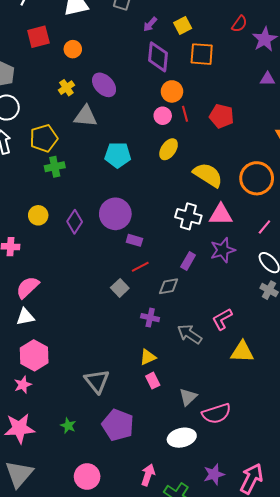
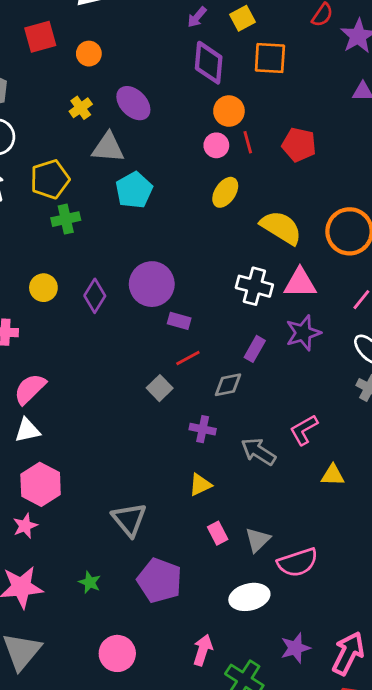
cyan pentagon: (118, 155) -> (134, 190), moved, turned -30
yellow triangle: (242, 352) -> (333, 475), size x0.7
pink rectangle: (153, 381) -> (218, 533), moved

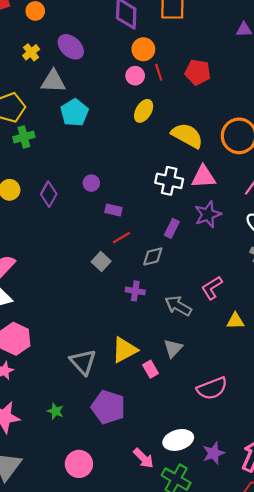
purple circle: (152, 284) -> (91, 183), size x0.5
yellow triangle: (200, 485) -> (124, 350), moved, size x1.5
gray triangle: (258, 540) -> (173, 348), moved
white ellipse: (249, 597) -> (178, 440), moved
pink arrow: (203, 650) -> (144, 458), turned 120

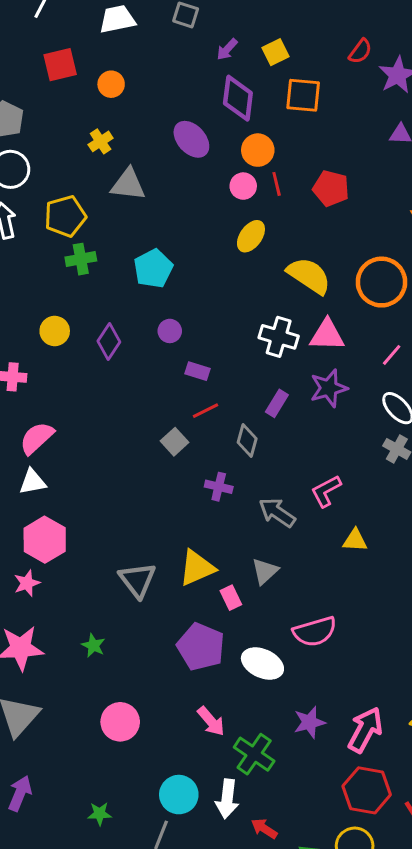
purple ellipse: (71, 47) -> (191, 139), moved
cyan pentagon: (74, 113) -> (153, 268), moved
gray diamond: (153, 256) -> (247, 441), turned -65
purple pentagon: (108, 407) -> (201, 647), moved
white ellipse: (178, 440) -> (262, 663), moved, turned 36

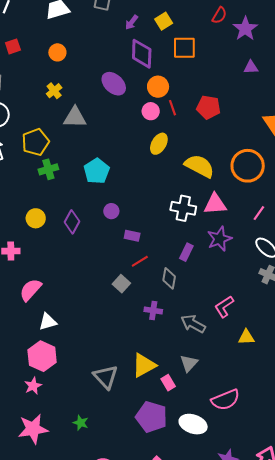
red square: (60, 65) -> (13, 46), moved, size x0.7
white triangle: (33, 482) -> (48, 322), moved

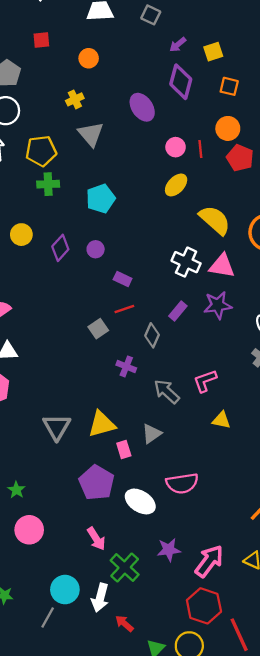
orange square: (184, 48) -> (229, 86), size x0.7
orange circle: (158, 87) -> (228, 128), moved
gray triangle: (75, 117) -> (91, 134), turned 35
purple circle: (111, 211) -> (96, 249), moved
green star: (81, 423) -> (16, 490), moved

